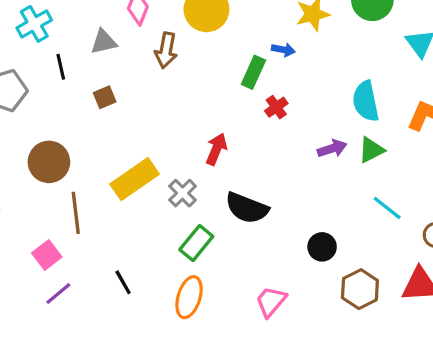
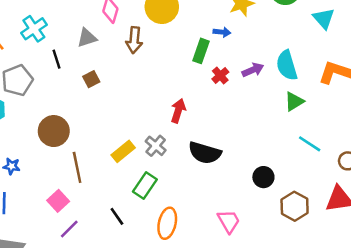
purple arrow: (332, 149) -> (253, 70), moved
yellow rectangle: (135, 179) -> (123, 151), moved, size x0.7
green rectangle: (196, 243) -> (145, 185), moved
pink trapezoid: (271, 301) -> (229, 221), turned 115

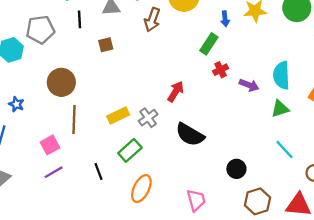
blue arrow: (222, 32) -> (225, 19), moved, turned 64
purple arrow: (253, 70) -> (249, 85), moved, turned 30

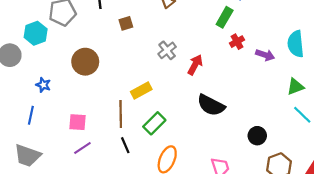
green triangle: (280, 109) -> (295, 87), moved
gray cross: (148, 118) -> (167, 50), moved
brown line: (74, 120) -> (121, 114), moved
pink square: (50, 145) -> (77, 122), turned 36

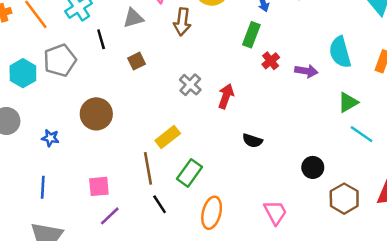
cyan hexagon: (36, 33) -> (23, 73), moved
blue star: (43, 85) -> (50, 138), moved
black semicircle: (211, 105) -> (252, 141), size x0.6

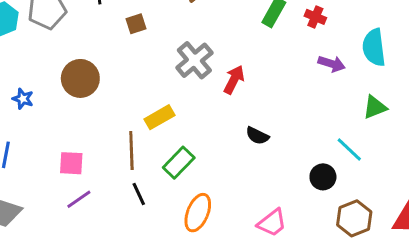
red cross: (271, 61) -> (315, 17), moved, turned -36
gray cross: (190, 85) -> (194, 60), size x1.4
cyan line: (362, 134) -> (349, 150), moved
pink trapezoid: (275, 212) -> (272, 223), turned 72

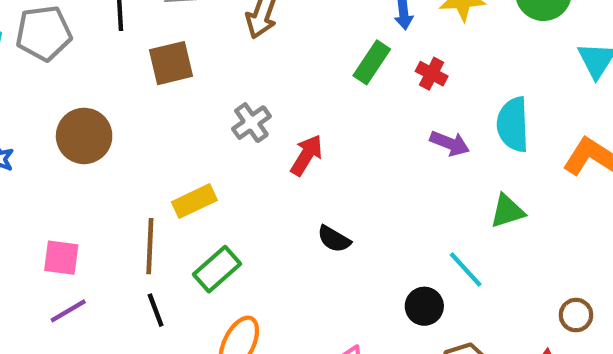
brown square: (136, 24) -> (171, 63), size x1.5
gray cross: (194, 60) -> (251, 123), size x0.7

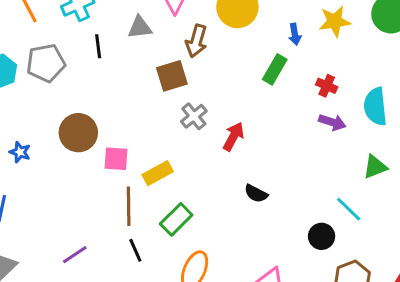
brown square: (171, 63) -> (172, 76), moved
red cross: (432, 74) -> (327, 86), moved
pink square: (61, 258) -> (116, 159), moved

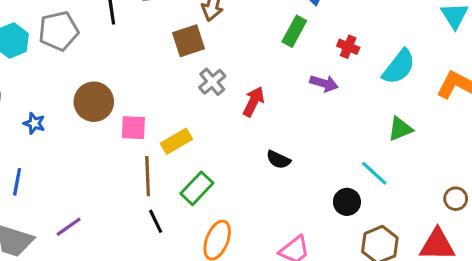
cyan semicircle: (375, 107) -> (399, 67), turned -135
purple arrow: (332, 122) -> (324, 83), moved
purple line: (75, 255) -> (69, 227), moved

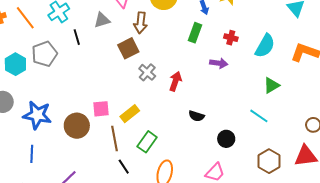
brown circle: (94, 102) -> (77, 126), moved
blue star: (34, 123) -> (37, 115), size x2.0
black circle: (347, 202) -> (226, 139), moved

